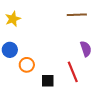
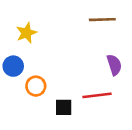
yellow star: (13, 19) -> (26, 33), moved
red line: (73, 72) -> (97, 95), turned -75

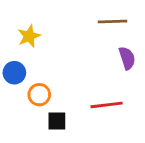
purple semicircle: (114, 65) -> (127, 58), moved
black square: (64, 107) -> (57, 121), moved

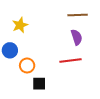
purple semicircle: (127, 58) -> (77, 37), moved
red line: (107, 105) -> (70, 60), moved

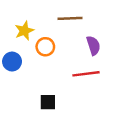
brown line: (78, 15) -> (70, 18), moved
orange circle: (27, 65) -> (45, 47), moved

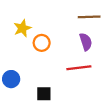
brown line: (70, 18) -> (89, 17), moved
blue circle: (12, 62) -> (11, 79), moved

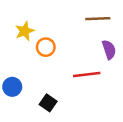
purple semicircle: (86, 42) -> (109, 50), moved
black square: (44, 94) -> (48, 103), turned 35

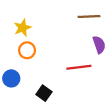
orange circle: (46, 47) -> (27, 50), moved

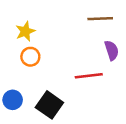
blue circle: (11, 78) -> (13, 100), moved
black square: (44, 93) -> (49, 105), size x1.5

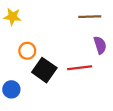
yellow star: (25, 31) -> (12, 17), moved, turned 30
black square: (49, 105) -> (44, 70), moved

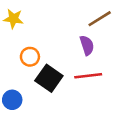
brown line: (90, 17) -> (100, 19), turned -30
purple semicircle: (100, 45) -> (87, 45), moved

